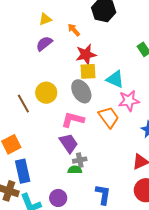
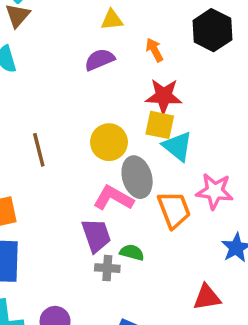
cyan triangle: (115, 79) -> (178, 146), moved
gray ellipse: (81, 91) -> (137, 177), moved
yellow circle: (46, 93) -> (109, 142), moved
green semicircle: (75, 170) -> (132, 252), moved

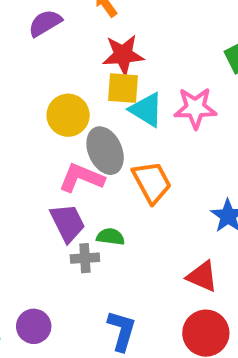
pink star: (215, 191) -> (195, 108), moved
red triangle: (207, 297) -> (202, 276), turned 40

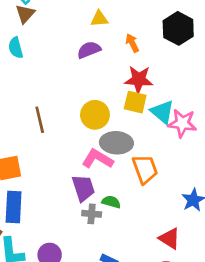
cyan triangle: (146, 110) -> (162, 112), moved
gray ellipse: (105, 151) -> (116, 143), turned -72

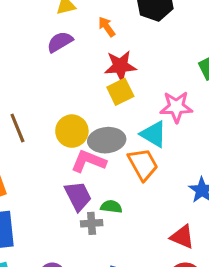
yellow square: (135, 102) -> (120, 92), turned -30
cyan triangle: (162, 112) -> (154, 134), moved
yellow circle: (95, 115) -> (72, 131), moved

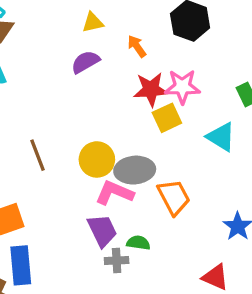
yellow square: (120, 92) -> (167, 118), moved
pink star: (176, 107) -> (182, 87), moved
cyan triangle: (154, 134) -> (221, 137), moved

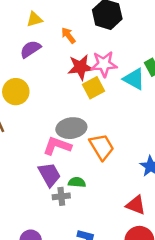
cyan triangle: (221, 137) -> (134, 79), moved
yellow circle: (97, 159) -> (16, 92), moved

